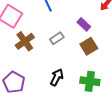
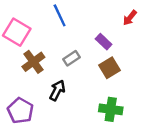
black arrow: (57, 77) -> (57, 90), moved

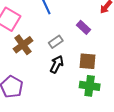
brown square: (110, 68) -> (88, 61), moved, turned 36
black arrow: (57, 90) -> (57, 64), moved

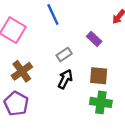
brown cross: (23, 45) -> (22, 71), moved

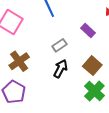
brown square: (99, 76) -> (92, 66), turned 36
green cross: (101, 102) -> (94, 91), turned 36

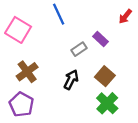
gray rectangle: (59, 45) -> (79, 49), moved

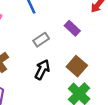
gray rectangle: (79, 49) -> (41, 40), moved

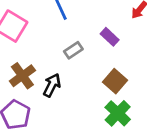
black arrow: (42, 70) -> (52, 85), moved

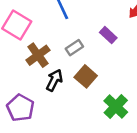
brown cross: (22, 76) -> (38, 55), moved
brown square: (115, 81) -> (86, 76), moved

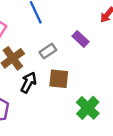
brown square: (86, 76) -> (59, 79), turned -35

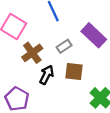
purple rectangle: (81, 39) -> (94, 35), size x1.6

